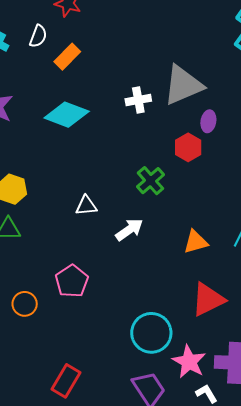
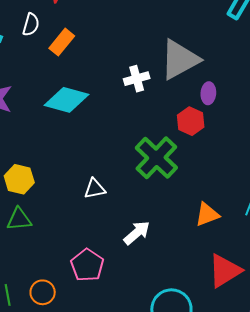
green cross: (151, 181) -> (156, 158), size x1.5
white arrow: (129, 230) -> (137, 233), moved

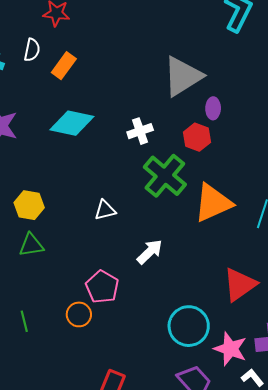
white cross: (137, 79) -> (140, 131), moved
orange triangle: (207, 214) -> (213, 203), moved, size x1.6
orange circle: (43, 292) -> (79, 314), moved

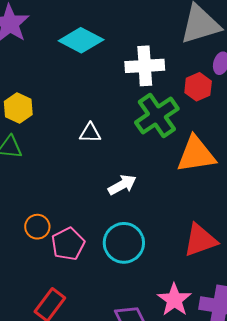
white cross: (140, 131) -> (145, 66), size x1.5
pink pentagon: (102, 287) -> (68, 244), moved
cyan circle: (189, 326) -> (124, 243), moved

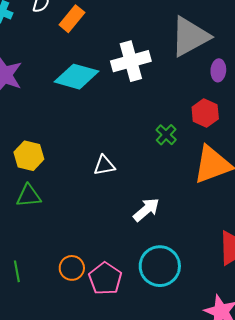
white cross: (145, 66) -> (131, 61), moved
red hexagon: (198, 87) -> (205, 113), moved
green cross: (157, 116) -> (166, 135), size x0.5

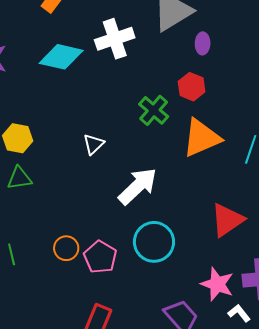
green cross: (166, 135) -> (154, 110), size x1.4
white triangle: (104, 165) -> (94, 144), turned -30
white arrow: (146, 210) -> (138, 186), size x1.5

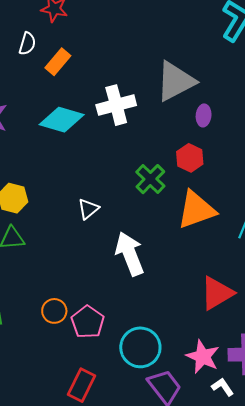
white arrow: (138, 186) -> (130, 254), turned -72
cyan circle: (154, 242) -> (140, 347), moved

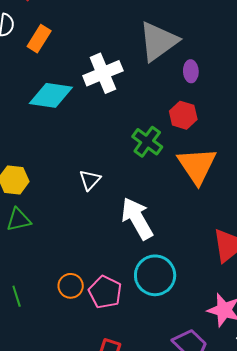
orange triangle: (196, 210) -> (197, 166), turned -36
cyan circle: (140, 347) -> (155, 275), moved

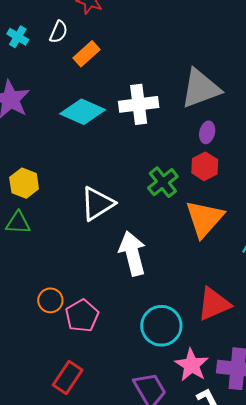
purple ellipse: (191, 71) -> (207, 132), moved
white triangle: (90, 180) -> (97, 204), size x1.6
cyan circle: (155, 275) -> (161, 326), moved

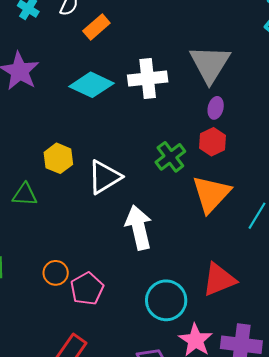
gray triangle: (201, 88) -> (210, 64), turned -39
yellow hexagon: (24, 183) -> (58, 158), moved

